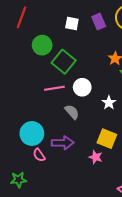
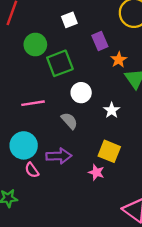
purple rectangle: (99, 21) -> (100, 41), moved
white square: (72, 24) -> (69, 20), turned -32
green square: (64, 62) -> (60, 63), turned 30
pink line: (54, 88) -> (33, 103), moved

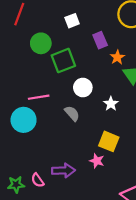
cyan circle: (24, 145) -> (24, 120), moved
purple arrow: (59, 156) -> (63, 171), moved
pink semicircle: (32, 170) -> (38, 180), moved

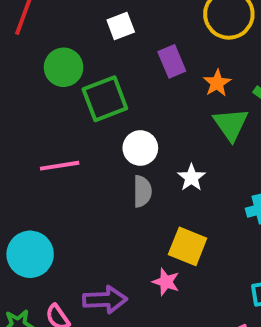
orange star: (117, 57) -> (217, 83), moved
gray semicircle: (72, 113) -> (142, 191), moved, turned 42
cyan circle: (24, 120) -> (30, 254), moved

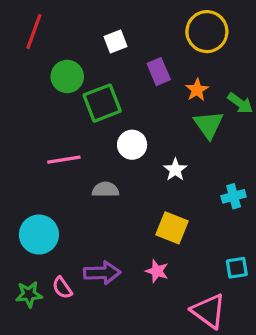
gray semicircle: (142, 191) -> (105, 190), moved, turned -90
pink star: (166, 282) -> (157, 271), moved

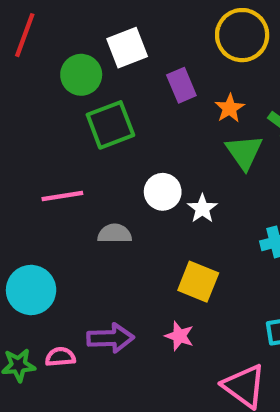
white square: (115, 42) -> (127, 48), size x1.4
green circle: (67, 77) -> (81, 75), moved
white circle: (132, 145) -> (163, 192), moved
pink semicircle: (62, 288) -> (60, 357), turned 120

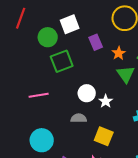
gray semicircle: (115, 234) -> (79, 118), moved
cyan circle: (31, 290) -> (42, 140), moved

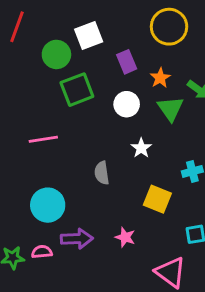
white circle: (87, 93) -> (127, 104), moved
gray semicircle: (79, 118) -> (102, 173), turned -98
yellow square: (104, 136) -> (157, 199), moved

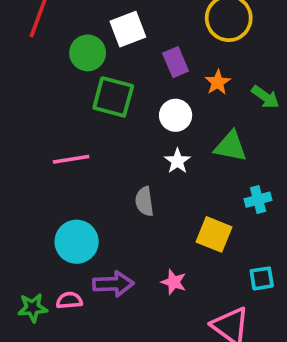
green square: (77, 90) -> (113, 97), turned 36
green triangle: (170, 109) -> (231, 146), moved, turned -44
white star: (141, 148) -> (177, 161), moved

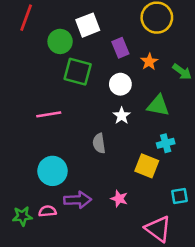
cyan cross: (258, 200) -> (166, 143), moved

